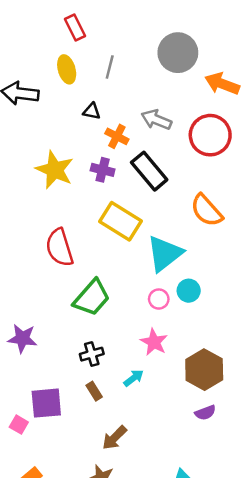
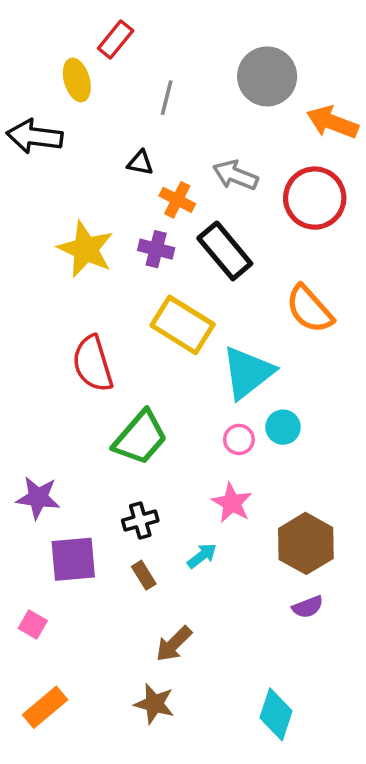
red rectangle: (75, 28) -> (116, 39), turned 65
yellow ellipse: (67, 69) -> (77, 80), moved
purple square: (46, 403) -> (73, 559), moved

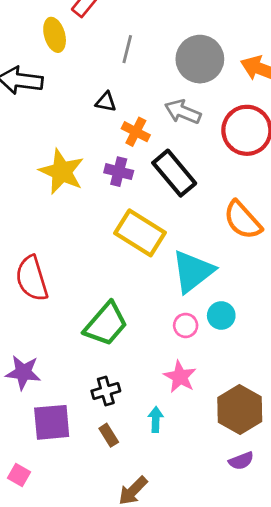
gray circle: (267, 76) -> (200, 59), moved
red semicircle: (93, 364) -> (32, 278), moved
cyan arrow: (202, 556) -> (156, 419), turned -50

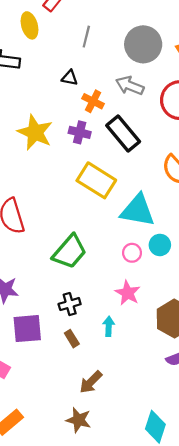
cyan triangle: (193, 271) -> (138, 210), turned 48

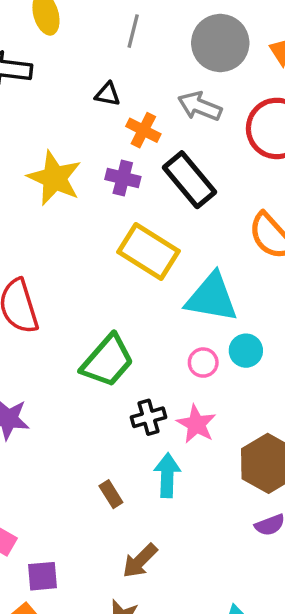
black cross: (70, 304) -> (148, 417), moved
cyan arrow: (109, 326) -> (167, 475), size x1.4
purple square: (27, 329) -> (43, 576), moved, size x0.7

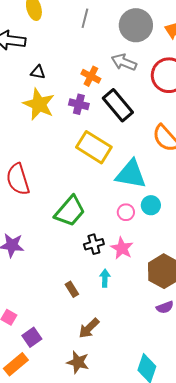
black triangle: (107, 94) -> (38, 72), moved
cyan arrow: (167, 475) -> (105, 278), size x0.7
purple square: (43, 576) -> (32, 337), turned -30

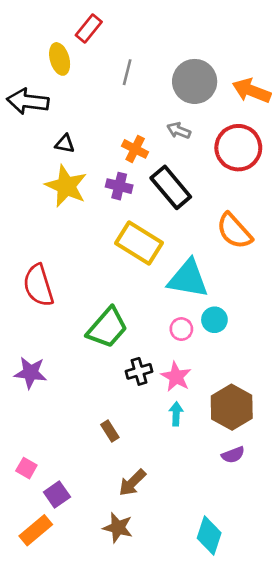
gray arrow: (124, 62) -> (179, 130), size x0.7
cyan arrow: (105, 278) -> (176, 414), moved

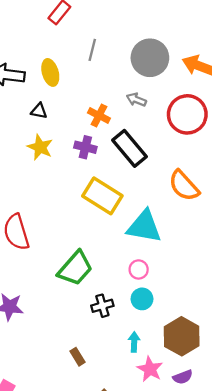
yellow ellipse: (60, 59) -> (50, 72), moved
yellow star: (66, 186) -> (40, 147), size x0.7
cyan circle: (214, 320) -> (142, 299), moved
pink star: (176, 377) -> (150, 369), moved

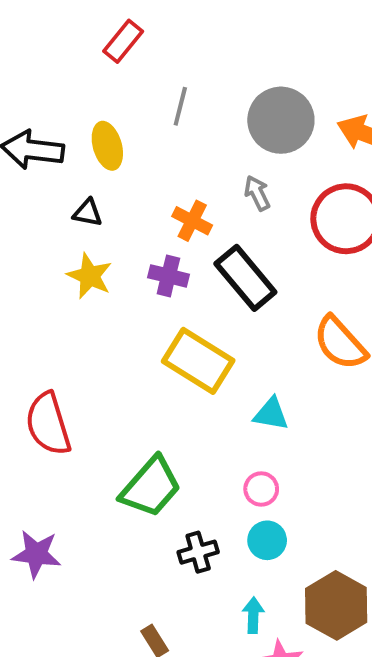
gray arrow: (136, 100) -> (257, 193), turned 42
cyan triangle: (144, 226) -> (271, 414), size x0.6

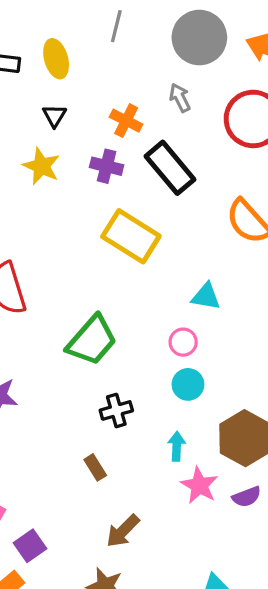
black triangle: (88, 213) -> (54, 116), moved, turned 50
cyan triangle: (271, 414) -> (206, 296), moved
black cross: (198, 552) -> (116, 410), moved

